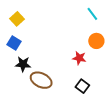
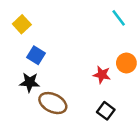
orange circle: (96, 41) -> (126, 63), moved
blue square: (14, 43) -> (36, 55), moved

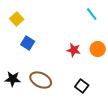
red star: (102, 75) -> (74, 50), moved
black star: (30, 82) -> (13, 79), moved

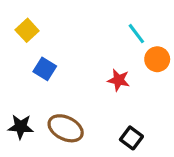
cyan line: (92, 14) -> (136, 34), moved
orange circle: (98, 49) -> (157, 59), moved

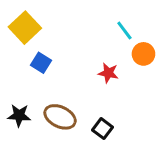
yellow square: (27, 30) -> (25, 28), size x1.5
black square: (131, 138) -> (102, 129), moved

